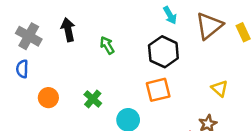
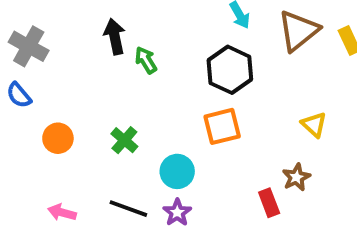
black arrow: (68, 30) -> (115, 37), moved
blue semicircle: (22, 69) -> (19, 95), turned -42

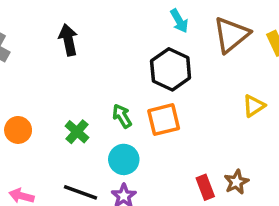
green arrow: (146, 60) -> (122, 116), moved
yellow triangle: (314, 125) -> (254, 106), moved, turned 45
brown star: (296, 177) -> (236, 182), moved

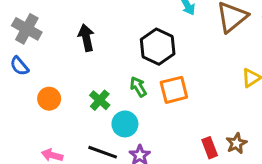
black arrow: (68, 40) -> (86, 38), moved
black hexagon: (171, 69) -> (158, 47), moved
cyan circle: (124, 159) -> (125, 124), moved

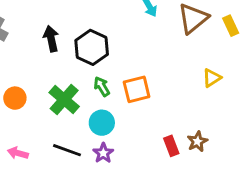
black hexagon: (158, 47) -> (92, 47), moved
green cross: (100, 100) -> (64, 100), size x1.5
cyan circle: (125, 124) -> (102, 123), moved

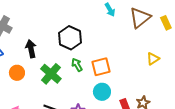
black arrow: (51, 39) -> (31, 49), moved
cyan circle: (102, 123) -> (102, 92), moved

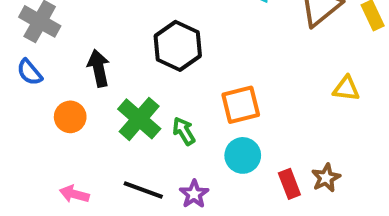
yellow triangle: (153, 59) -> (346, 88), turned 40
green arrow: (77, 65) -> (184, 131), moved

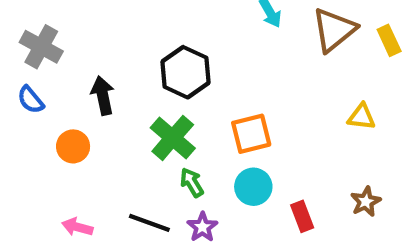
green cross: (139, 119) -> (173, 138), moved
green arrow: (184, 131) -> (192, 182), moved
brown star: (326, 178) -> (366, 202), moved

